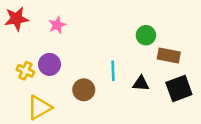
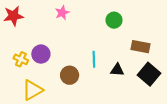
pink star: (57, 25) -> (62, 13), moved
green circle: (146, 35) -> (114, 20), moved
black square: (179, 89) -> (149, 74), turned -30

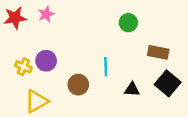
pink star: (62, 13) -> (46, 14), moved
black triangle: (117, 70) -> (132, 89), moved

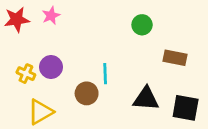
cyan line: (106, 67) -> (105, 74), moved
black square: (168, 83) -> (186, 108), moved, turned -30
black triangle: (132, 89) -> (146, 99), size x1.5

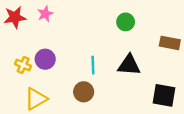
brown rectangle: (175, 58) -> (170, 43), moved
brown circle: (87, 93) -> (84, 92), moved
black triangle: (146, 99) -> (129, 65), moved

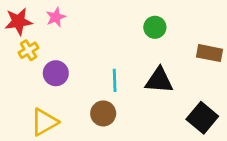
yellow cross: (23, 65) -> (28, 50), moved, turned 35
black square: (164, 95) -> (202, 118), turned 30

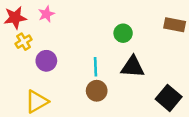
green circle: (155, 27) -> (123, 33), moved
brown rectangle: (209, 53) -> (175, 25), moved
brown circle: (103, 113) -> (97, 91), moved

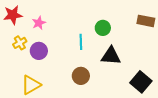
pink star: (46, 14) -> (39, 23), moved
yellow cross: (24, 42) -> (20, 43), moved
cyan line: (95, 67) -> (81, 42), moved

